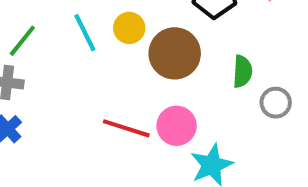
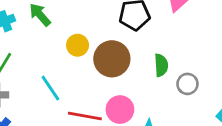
cyan line: (85, 33) -> (50, 88), moved

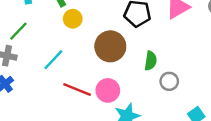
yellow circle: (78, 45) -> (73, 19), moved
cyan line: (50, 88) -> (53, 60), turned 65

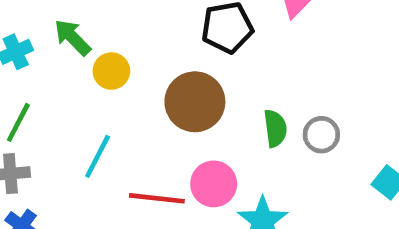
green semicircle: (151, 61) -> (275, 128), moved

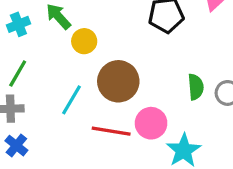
brown circle: (195, 102) -> (118, 81), moved

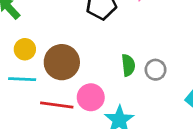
yellow circle: (84, 41) -> (25, 49), moved
cyan line: (71, 100) -> (22, 79), turned 64

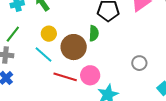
green semicircle: (128, 65) -> (94, 33), moved
cyan line: (22, 79) -> (43, 55), turned 30

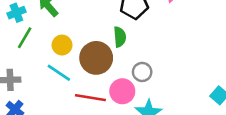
green line: (13, 34) -> (25, 38), moved
gray circle: (139, 63) -> (142, 72), moved

